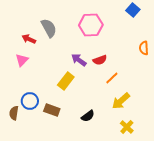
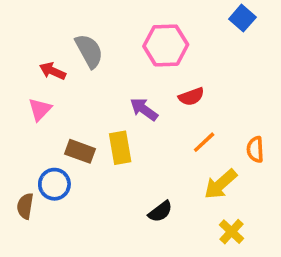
orange semicircle: (144, 48) -> (255, 149), moved
red semicircle: (100, 60) -> (191, 97), moved
yellow rectangle: (66, 81) -> (120, 148), turned -48
brown rectangle: (52, 110) -> (80, 151), moved

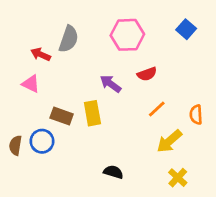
blue square: (242, 18) -> (186, 29), moved
gray semicircle: (89, 51) -> (69, 39), turned 48
pink triangle: (40, 109) -> (31, 84), turned -48
brown semicircle: (25, 206) -> (15, 145), moved
black semicircle: (160, 212) -> (113, 172), moved, turned -126

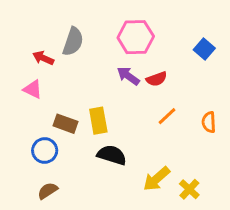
blue square: (186, 29) -> (204, 49), moved
purple arrow: (111, 84) -> (128, 76), moved
yellow arrow: (169, 141) -> (157, 179), moved
brown semicircle: (15, 145) -> (48, 191), moved, turned 48
black semicircle: (113, 172) -> (112, 155), moved, size x1.4

